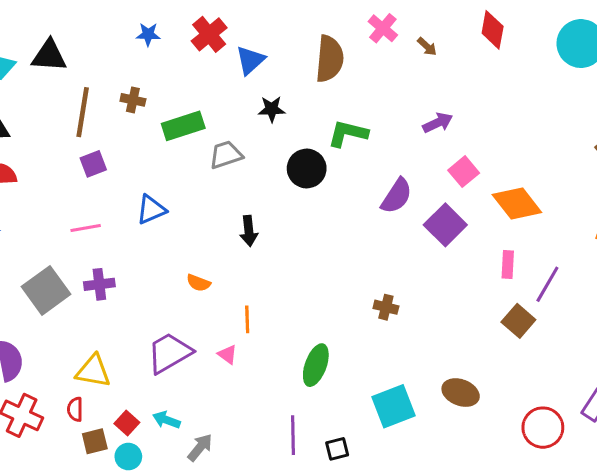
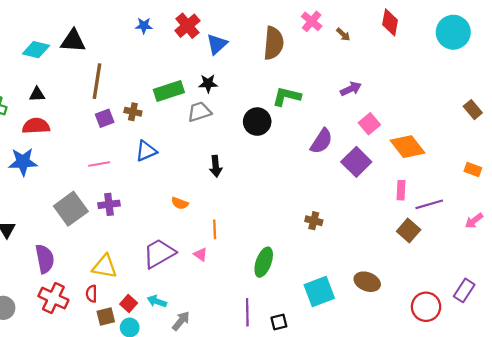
brown cross: (133, 100) -> (133, 112), moved
black star: (272, 109) -> (208, 83), moved
purple line: (547, 284) -> (429, 204), turned 44

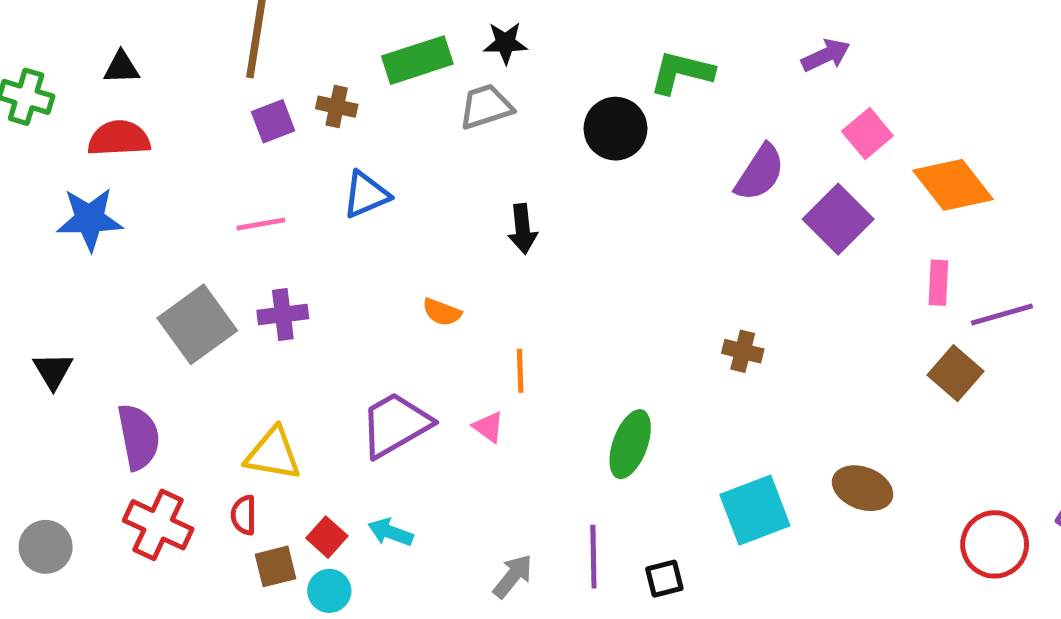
gray arrow: (181, 321) -> (513, 576), moved

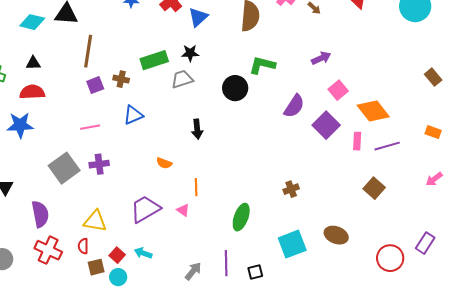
pink rectangle: (938, 283) -> (357, 141), moved
purple line: (1002, 314) -> (387, 146), moved
brown cross: (743, 351) -> (291, 189), moved, turned -35

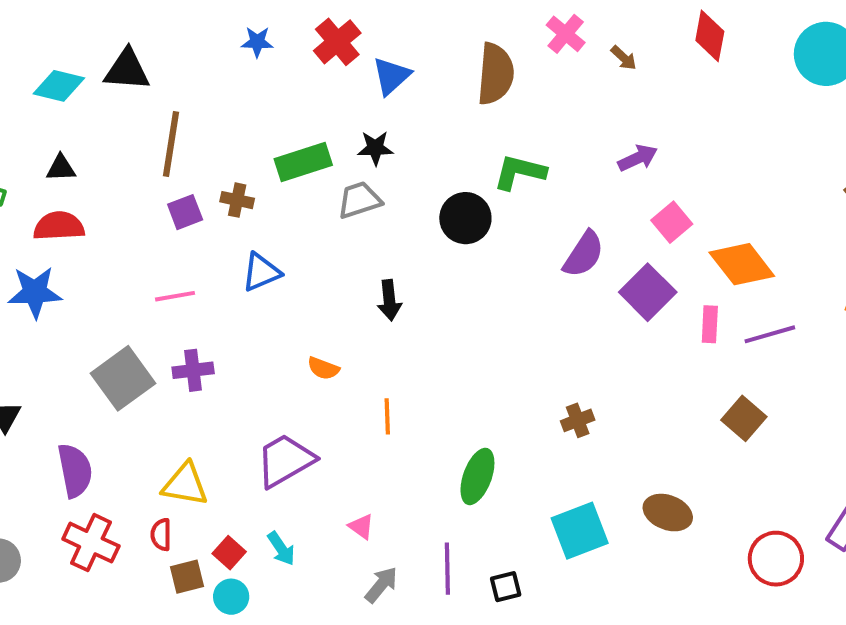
pink triangle: (183, 210) -> (361, 527), moved
cyan arrow: (143, 253) -> (281, 549), turned -144

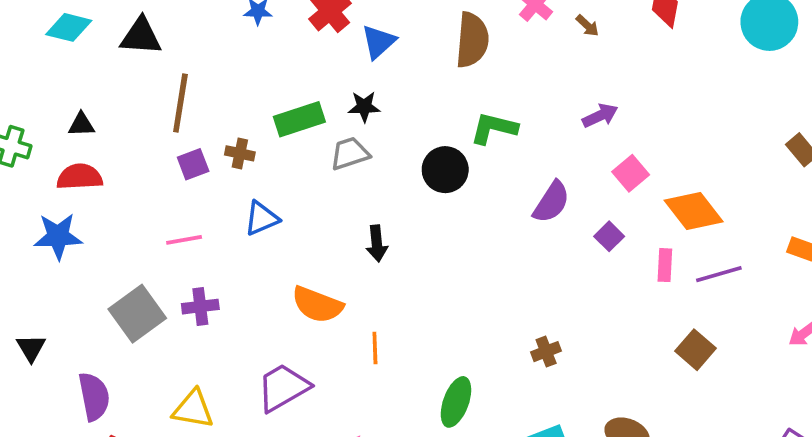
cyan diamond: (59, 86) -> (69, 27), moved
purple square: (648, 292) -> (609, 236), size x0.6
orange semicircle: (323, 368) -> (317, 305), size x1.8

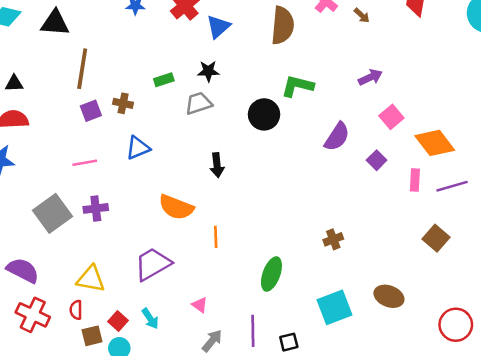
green rectangle: (299, 119) -> (164, 80), size x0.6
purple semicircle: (94, 397) -> (23, 270), turned -52

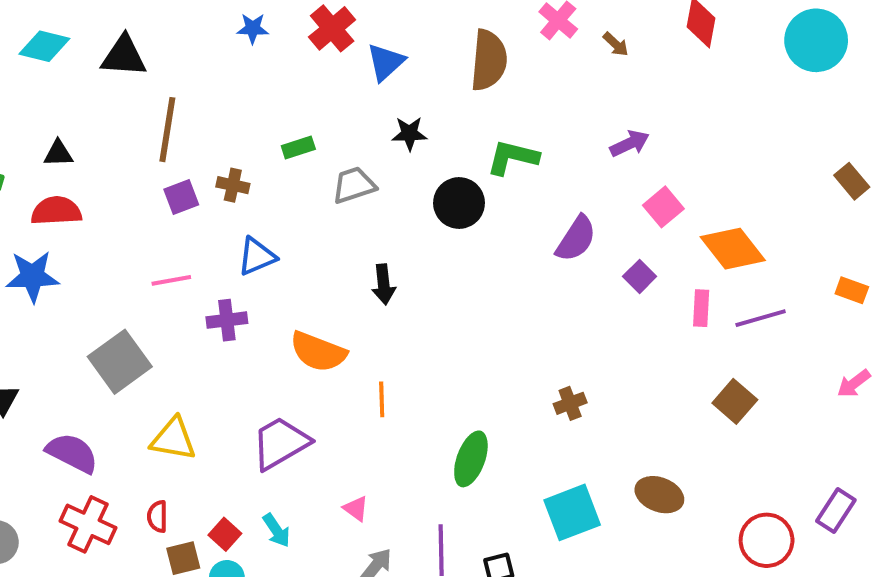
black star: (208, 71) -> (409, 134), moved
purple cross: (96, 208) -> (227, 320), moved
yellow triangle: (91, 279) -> (173, 439), moved

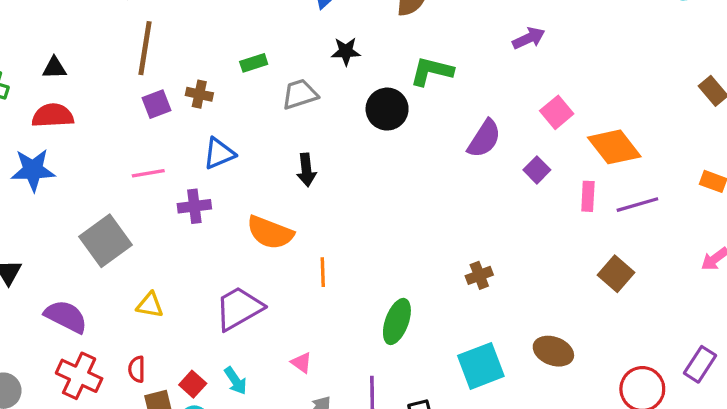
purple arrow: (630, 143) -> (529, 38), moved
black arrow: (384, 284) -> (306, 170), moved
yellow triangle: (173, 439) -> (150, 305), size x0.7

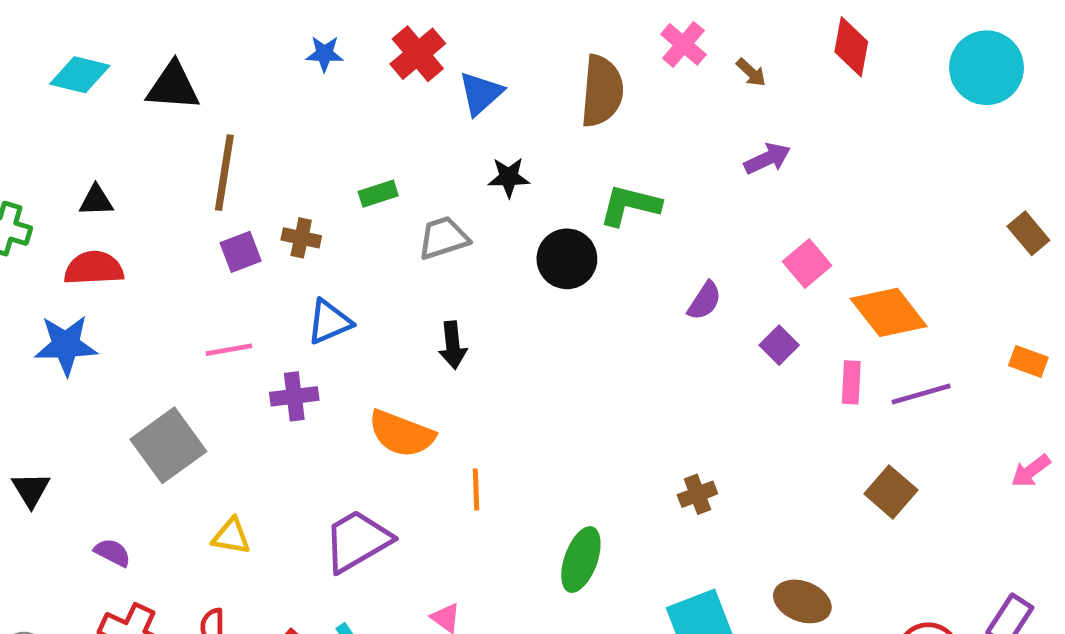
purple semicircle: (484, 139) -> (704, 301), size x0.7
purple semicircle: (66, 317) -> (112, 553), size x0.6

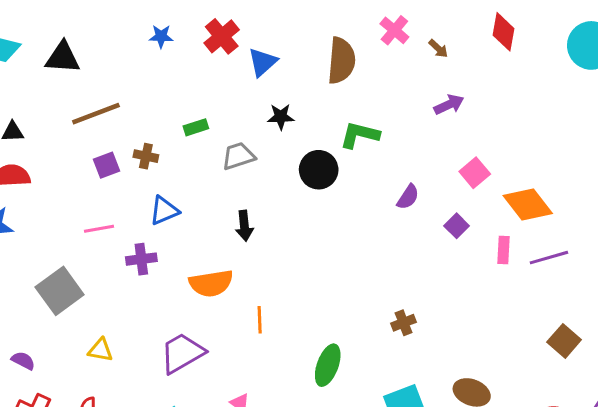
brown line: (224, 173) -> (96, 114), turned 60
orange semicircle: (401, 434) -> (211, 283), turned -30
brown square: (891, 492) -> (564, 341), moved

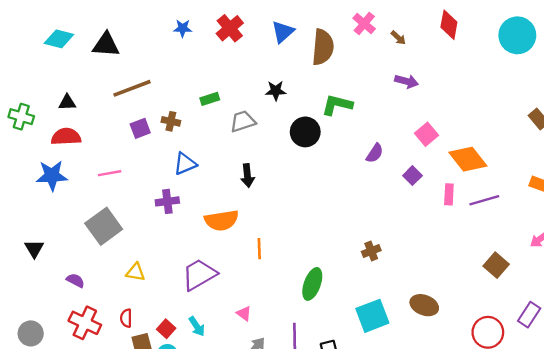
blue triangle: (263, 62) -> (283, 32), moved
purple arrow: (449, 105) -> (407, 81), turned 40
pink line: (99, 229) -> (110, 173), moved

